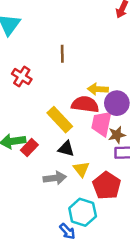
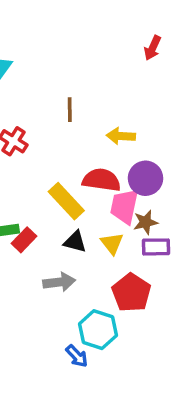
yellow arrow: (98, 89) -> (121, 136), moved
yellow triangle: (81, 169) -> (112, 243), moved

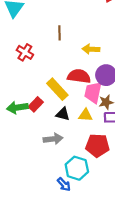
red rectangle: (24, 240) -> (36, 104), moved
yellow triangle: (112, 243) -> (85, 115), turned -48
red pentagon: (131, 293) -> (97, 145), turned -30

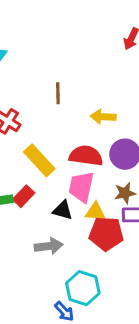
yellow rectangle: (57, 89) -> (39, 160), moved
pink trapezoid: (93, 92) -> (81, 187), moved
red pentagon: (97, 145) -> (106, 234), moved

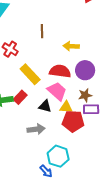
pink trapezoid: (81, 187) -> (57, 91), turned 120

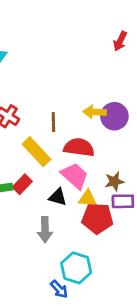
brown line: (42, 31) -> (53, 122), moved
purple circle: (85, 70) -> (114, 116), moved
gray arrow: (36, 129) -> (45, 230), turned 96

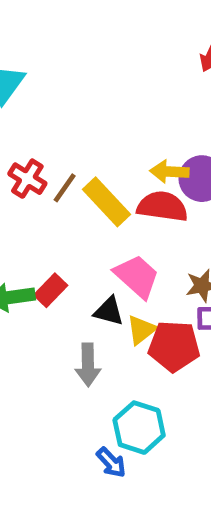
brown line: (53, 122) -> (65, 188), moved, turned 36
red semicircle: (79, 147) -> (162, 207), moved
yellow rectangle: (36, 152) -> (107, 202), moved
yellow triangle: (87, 198) -> (141, 330), moved, turned -42

